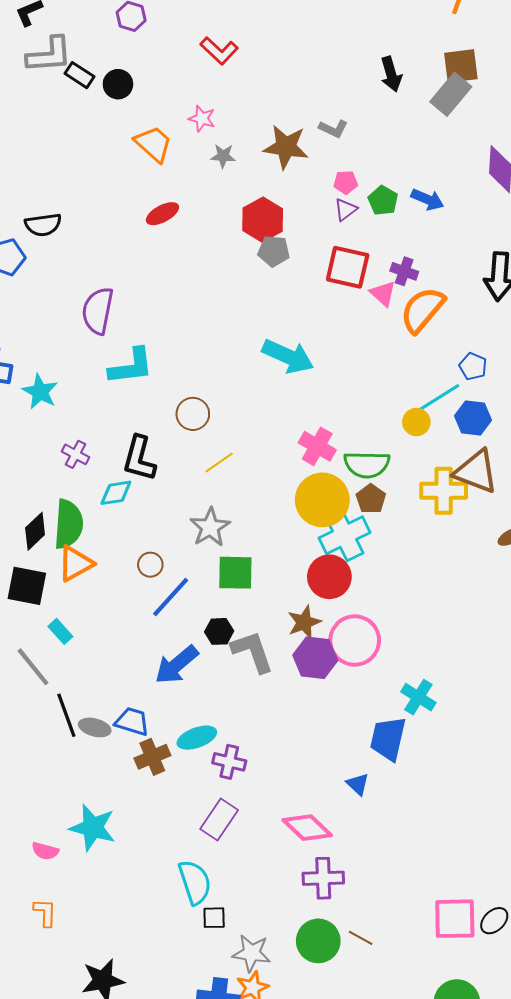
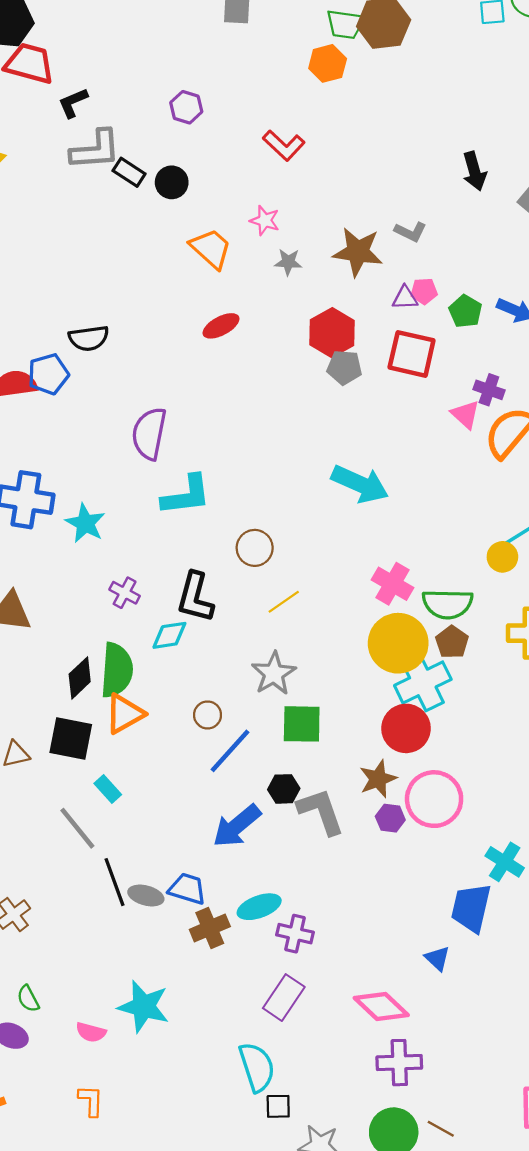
purple triangle: (346, 210) -> (405, 298), moved, turned 35
red square: (348, 267) -> (412, 354), moved
purple hexagon: (315, 658) -> (390, 818), size x0.6

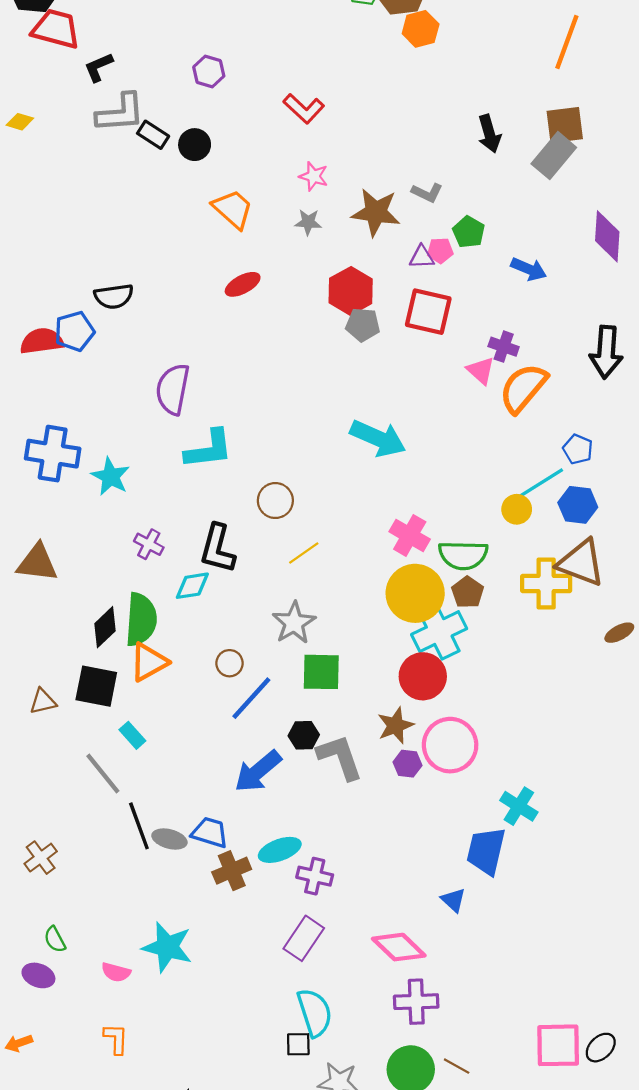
orange hexagon: (328, 63) -> (421, 29), moved
pink star: (265, 220) -> (314, 176), moved
green pentagon: (465, 311) -> (469, 232), moved
cyan semicircle: (257, 1067) -> (315, 1013), moved

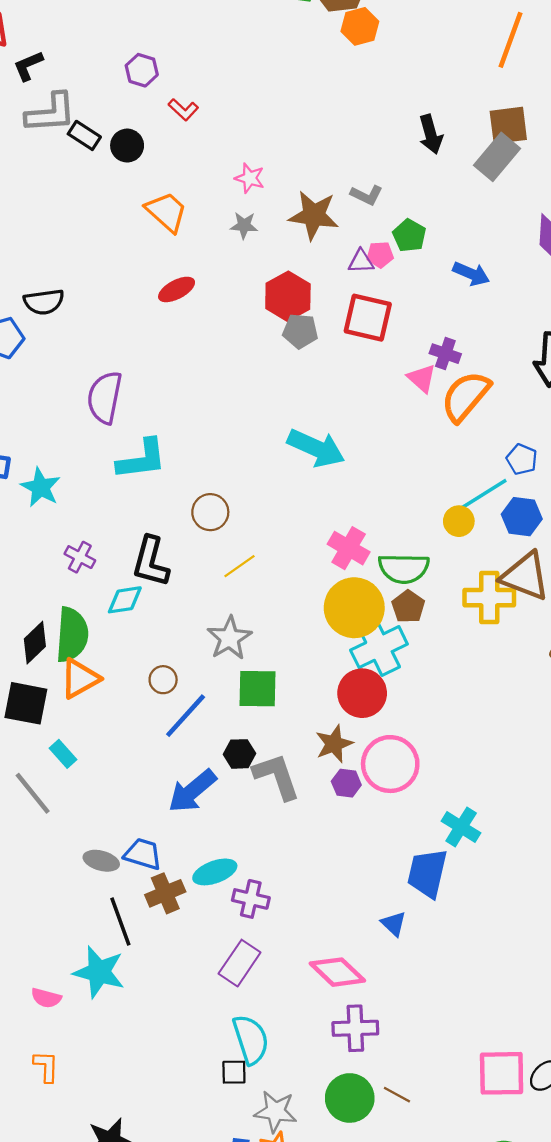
red L-shape: (304, 109) -> (183, 110), moved, size x0.7
black line: (139, 826) -> (120, 921), moved

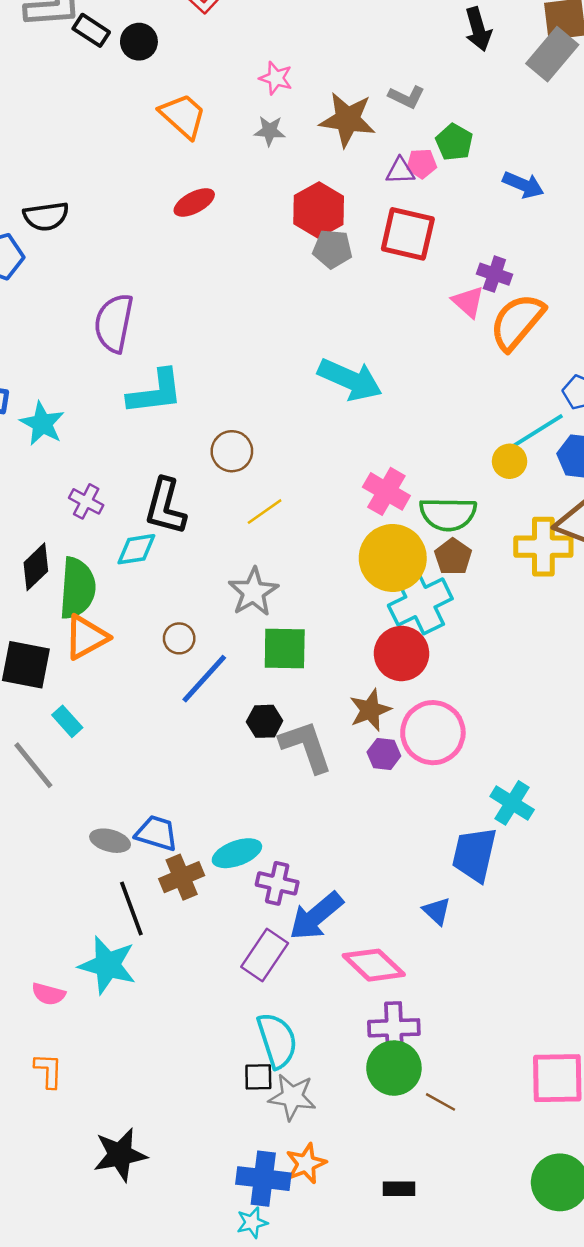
black diamond: (35, 643) -> (36, 567), moved
blue arrow: (192, 791) -> (316, 916), moved
green circle: (350, 1098) -> (394, 1068), moved
gray star: (276, 1111) -> (292, 1097), moved

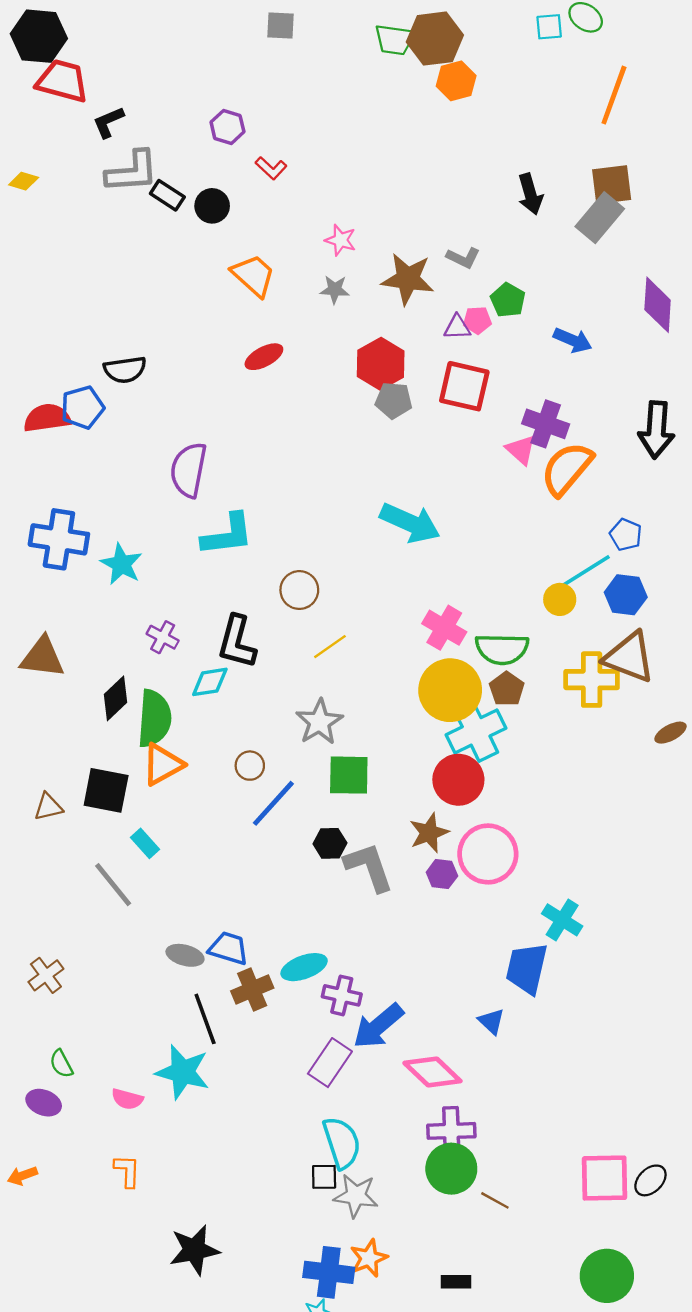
purple cross: (494, 274) -> (546, 424), size x1.4

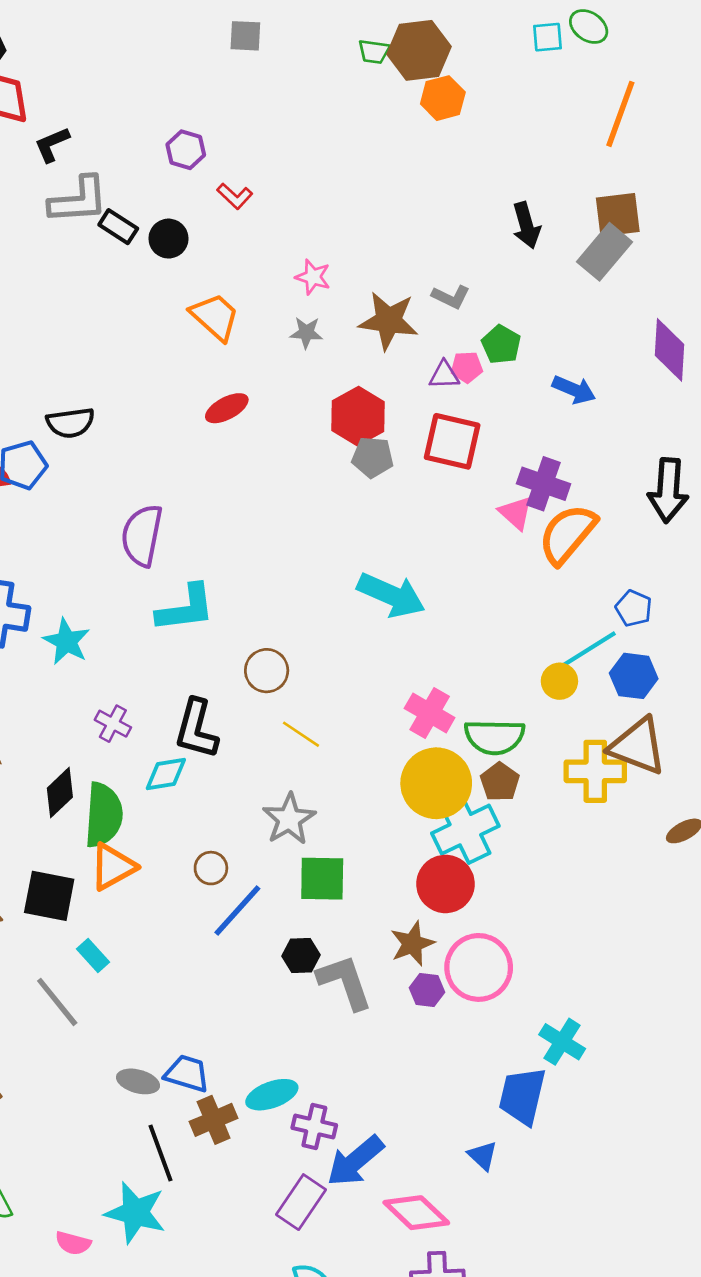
green trapezoid: (395, 40) -> (374, 52), size x0.7
yellow line: (330, 647) -> (301, 734), turned 69

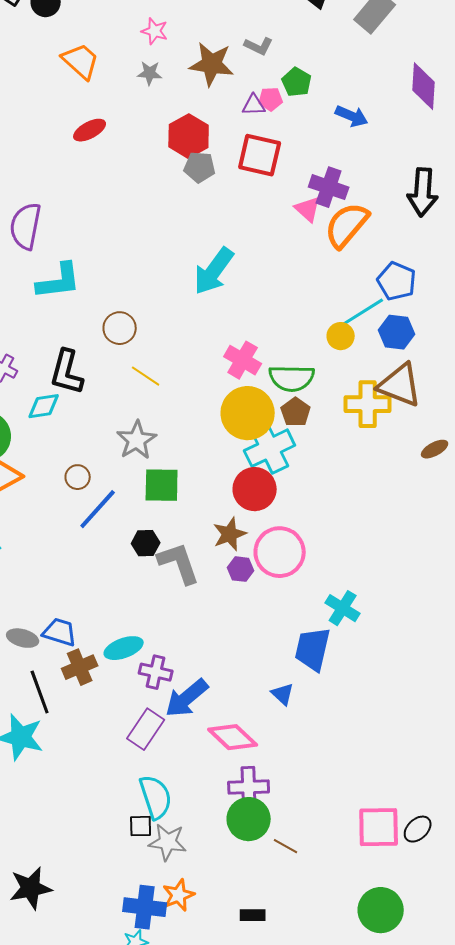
cyan arrow: (391, 595) -> (214, 271), turned 102
blue pentagon: (634, 608) -> (397, 281), size x1.4

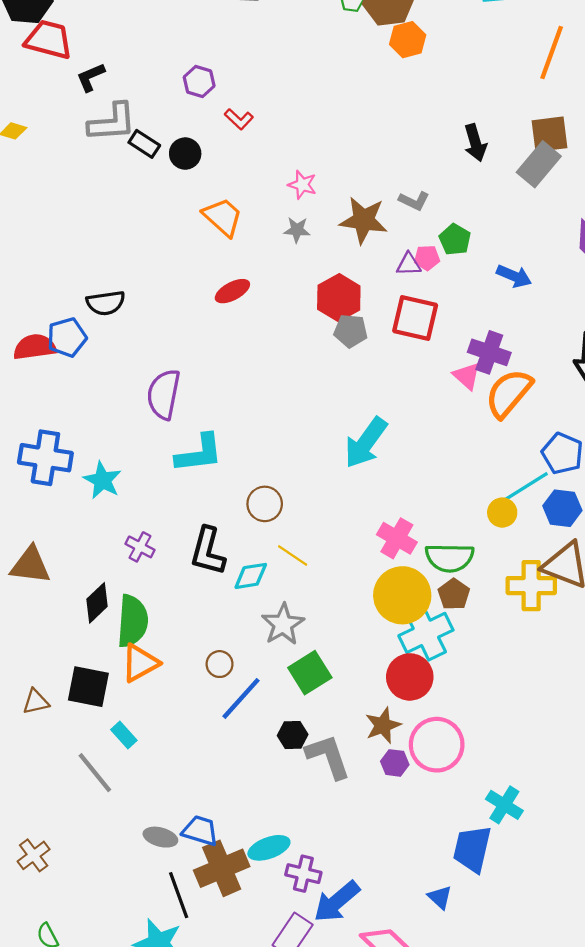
cyan diamond: (44, 406) -> (251, 576), moved
green square: (162, 485) -> (310, 673), turned -33
brown cross: (80, 667) -> (222, 868), size x1.4

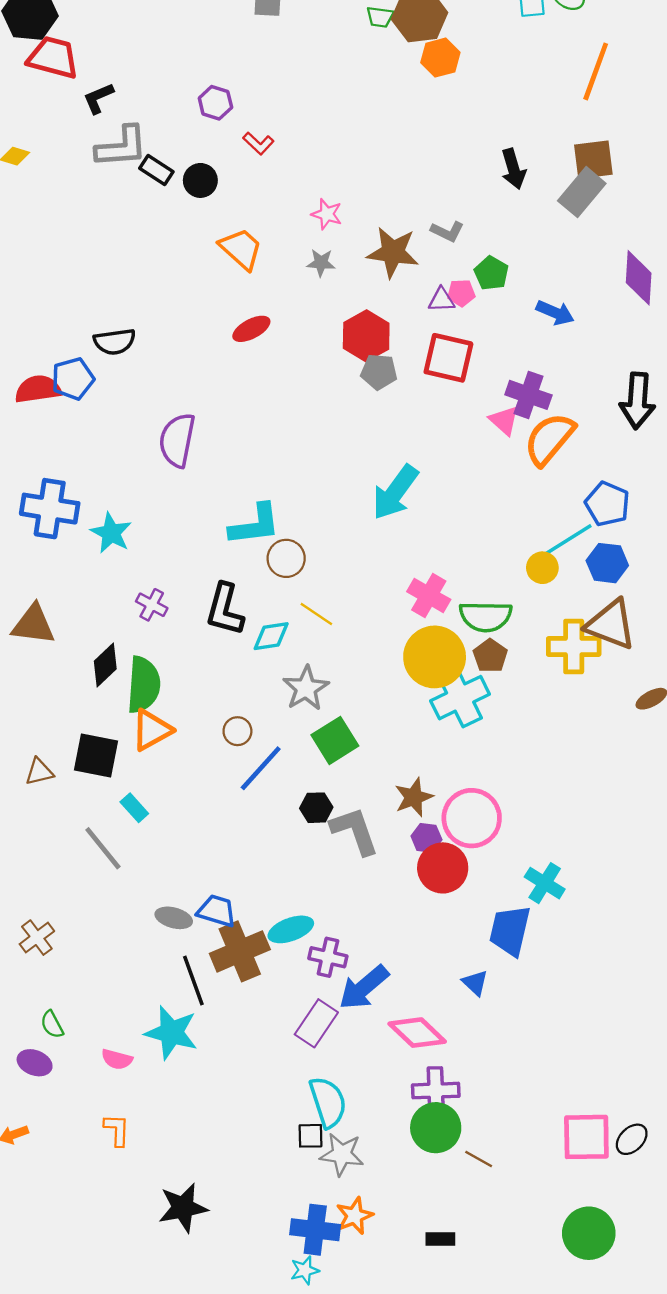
cyan L-shape: (199, 453) -> (255, 525), moved
red circle: (410, 677) -> (443, 868), moved

